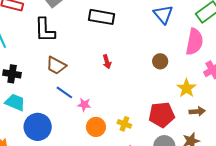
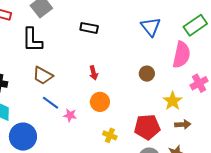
black rectangle: (101, 17) -> (89, 28), size x0.7
orange circle: (96, 127) -> (100, 102), moved

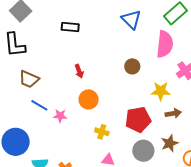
yellow star: (173, 101) -> (161, 91), turned -30

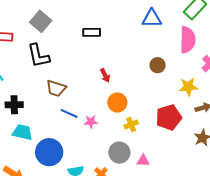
blue triangle: (131, 19) -> (152, 18), turned -40
yellow cross: (102, 132) -> (131, 124), moved, turned -32
gray circle: (143, 151) -> (119, 153), moved

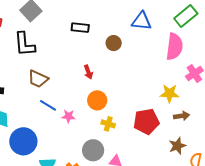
brown circle: (158, 65) -> (114, 43), moved
yellow cross: (131, 124) -> (108, 124), turned 32

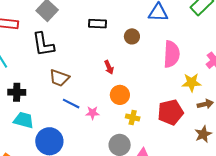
pink semicircle: (174, 47) -> (172, 54), moved

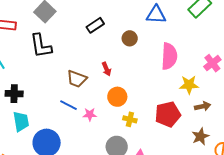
black rectangle: (98, 24) -> (95, 25), turned -36
brown trapezoid: (59, 78) -> (77, 79), moved
cyan trapezoid: (24, 120) -> (21, 121), turned 65

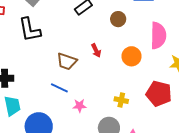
orange circle: (117, 97) -> (132, 56), moved
pink star: (90, 114) -> (79, 106), moved
red pentagon: (168, 114) -> (159, 94), turned 30

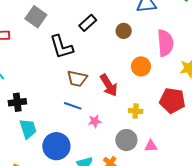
black L-shape: (30, 30) -> (61, 47), moved
red arrow: (96, 51) -> (109, 85), moved, size x1.6

